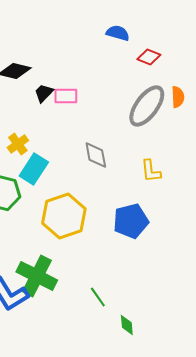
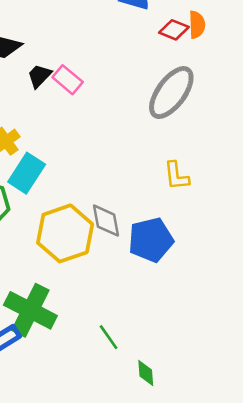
pink rectangle: (66, 96) -> (68, 80), turned 40
orange semicircle: (178, 97) -> (197, 25), moved
gray diamond: (96, 155) -> (106, 221), moved

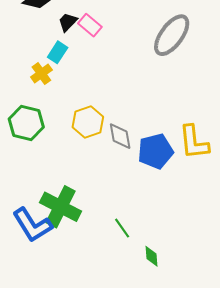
cyan rectangle: (27, 173) -> (58, 52), moved, size x0.7
yellow L-shape: (176, 176) -> (194, 142), moved, size x1.5
yellow hexagon: (65, 233) -> (88, 122), moved, size x0.7

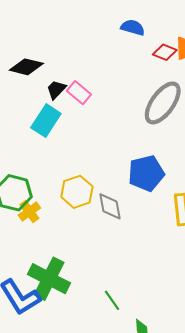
cyan rectangle: (58, 52) -> (46, 121), size x1.4
yellow cross: (41, 74) -> (29, 211), moved
blue pentagon: (156, 151) -> (146, 173), moved

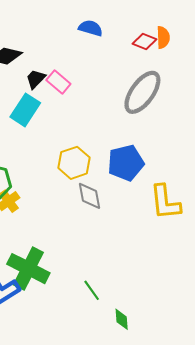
blue semicircle: (133, 28) -> (91, 28), moved
yellow hexagon: (77, 192) -> (74, 163), moved

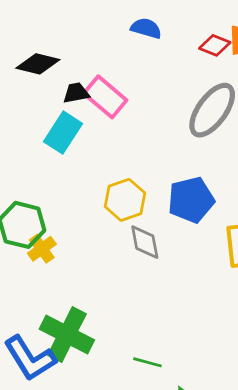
black trapezoid: (36, 79) -> (76, 93), turned 35
pink rectangle: (58, 82) -> (105, 97), size x1.4
green line: (92, 290) -> (147, 362), turned -40

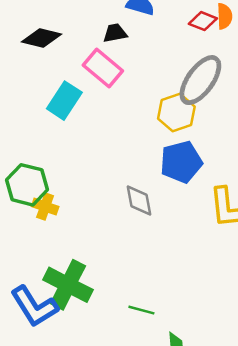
black trapezoid: (76, 93) -> (115, 33), moved
yellow hexagon: (125, 200) -> (176, 113), moved
yellow cross: (42, 249) -> (45, 207), turned -35

